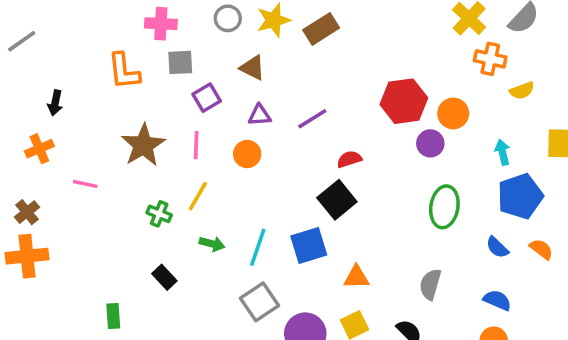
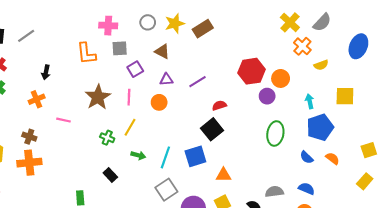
orange cross: (490, 59) -> (302, 46), turned 30
brown cross: (27, 212) -> (29, 137), turned -32
gray semicircle: (430, 284) -> (274, 192), moved, turned 66

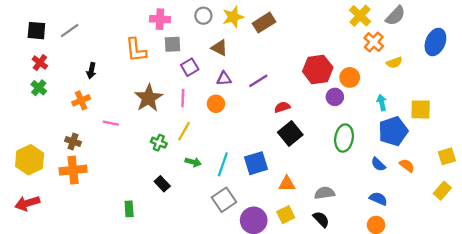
yellow square: (345, 96) -> (421, 109), moved
black square: (212, 129) -> (290, 133), moved
gray semicircle: (274, 192) -> (325, 193), moved

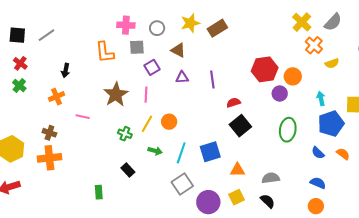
gray circle: (203, 16) -> (157, 28), moved
purple line: (258, 81) -> (212, 79), turned -66
orange circle: (216, 104) -> (169, 122), moved

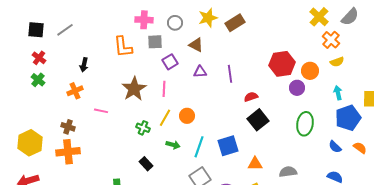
yellow semicircle: (332, 63) -> (337, 62), moved

